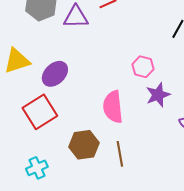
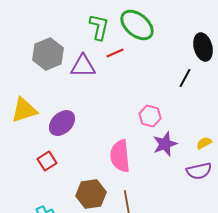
red square: (40, 112) -> (47, 161), size x0.6

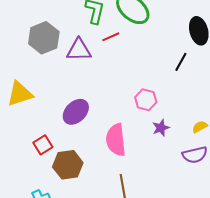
purple ellipse: (62, 123) -> (76, 112), moved
purple star: (165, 144) -> (161, 128), size x0.7
brown hexagon: (91, 194) -> (68, 165), moved

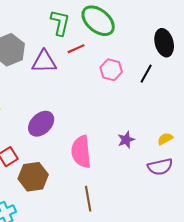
pink hexagon: (146, 100) -> (111, 70), moved

